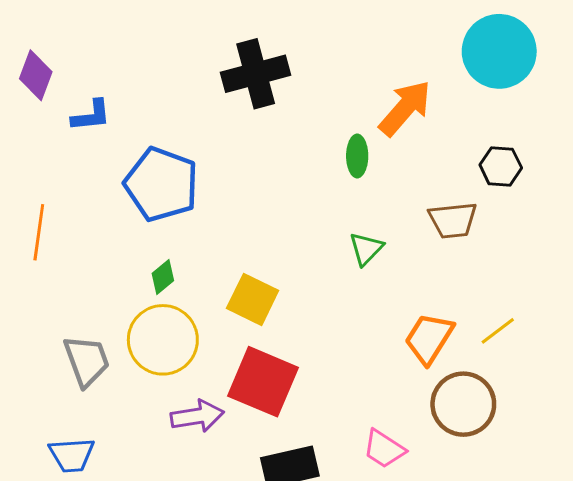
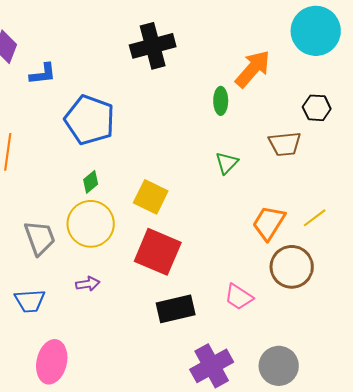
purple arrow: (197, 416) -> (88, 284), moved, size x0.7

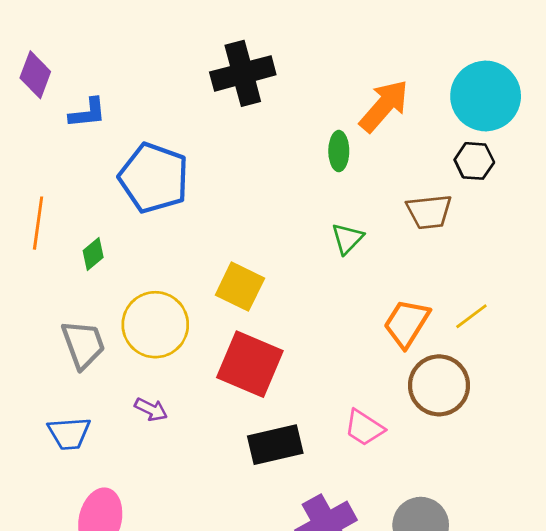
cyan circle: (316, 31) -> (486, 96), moved
green diamond: (91, 182) -> (93, 254), moved
purple arrow: (88, 284) -> (151, 409), turned 35

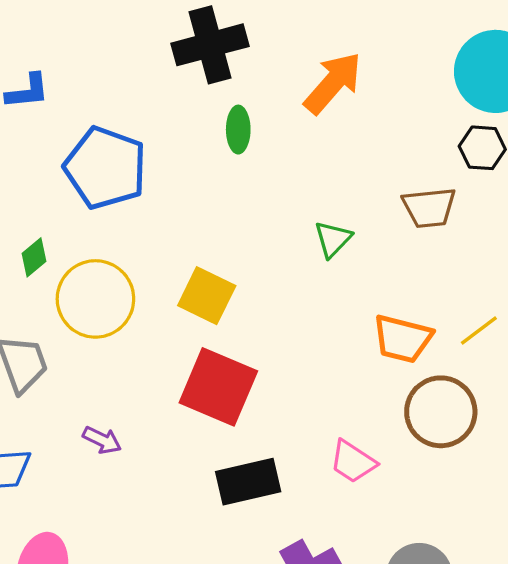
orange arrow: (384, 106) -> (333, 83), moved
green ellipse: (339, 151) -> (238, 130), moved
orange trapezoid: (407, 323) -> (403, 339), turned -108
yellow circle: (155, 325) -> (95, 299), moved

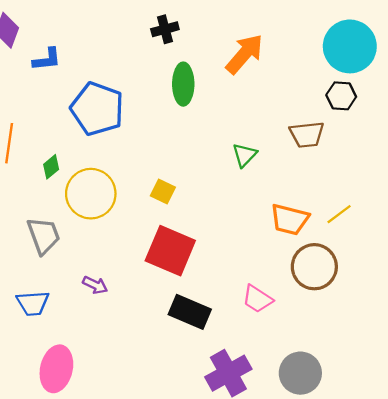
black cross: (210, 45) -> (165, 29), size x0.6
green ellipse: (238, 130) -> (183, 84), size x1.4
yellow square: (207, 296) -> (163, 192), size x0.7
black rectangle: (248, 482) -> (190, 312), turned 36

